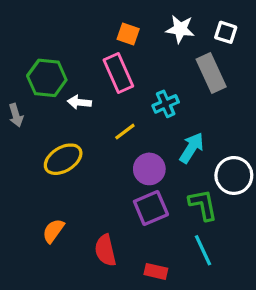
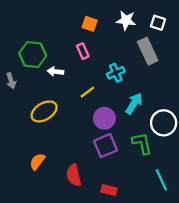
pink rectangle: (118, 73) -> (83, 51), size x0.6
cyan line: (203, 250) -> (161, 180), moved

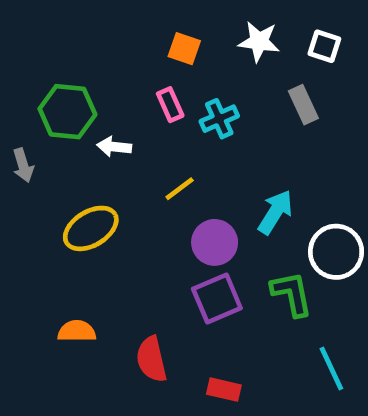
gray rectangle: (148, 51) -> (303, 105), size x0.7
cyan cross: (116, 73) -> (219, 119), moved
orange semicircle: (37, 162) -> (77, 331), turned 54

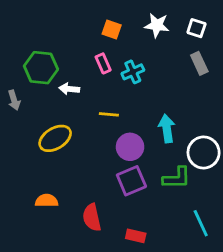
gray rectangle: (303, 105) -> (199, 63), moved
yellow line: (180, 189) -> (109, 114), turned 42
cyan arrow: (275, 212) -> (167, 128), turned -40
green L-shape: (292, 294) -> (177, 178), turned 100

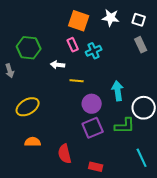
orange square: (112, 29) -> (79, 21), size x1.5
white arrow: (69, 89) -> (58, 65), moved
yellow ellipse: (55, 138) -> (28, 107), moved

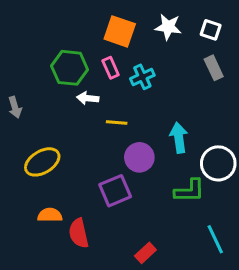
green hexagon: (29, 48) -> (70, 68), moved
purple square: (93, 128) -> (115, 191), moved
red semicircle: (65, 154) -> (79, 233), moved
red rectangle: (96, 167) -> (145, 253), turned -56

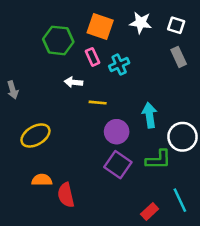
green hexagon: (70, 68) -> (58, 40), moved
purple square: (115, 191) -> (118, 165), moved, turned -32
red rectangle: (145, 253) -> (150, 212), moved

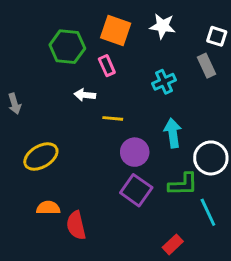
white square: (176, 25) -> (217, 36), moved
cyan cross: (119, 65) -> (164, 82), moved
cyan line: (180, 200) -> (208, 212), moved

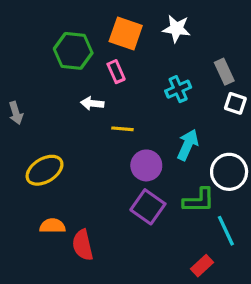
white square: (217, 36) -> (235, 103), moved
cyan arrow: (173, 133) -> (188, 145), turned 32
red rectangle: (173, 244) -> (202, 266), moved

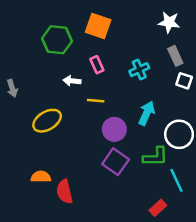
white star: (177, 29) -> (169, 22), moved
pink rectangle: (116, 72) -> (97, 65), moved
yellow ellipse: (45, 170) -> (47, 121), moved

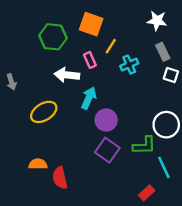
white arrow: (72, 81) -> (67, 75), size x1.5
yellow line: (96, 101) -> (111, 46), moved, turned -63
cyan arrow: (147, 113) -> (89, 98), moved

